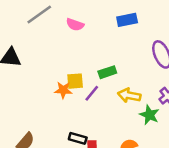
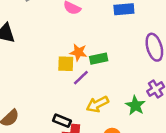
orange star: (63, 90) -> (78, 52), moved
yellow arrow: (129, 95) -> (97, 104), moved, turned -45

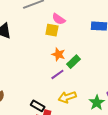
green rectangle: (99, 59) -> (73, 62), turned -40
yellow square: (66, 64) -> (52, 30), moved

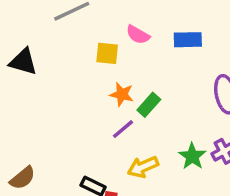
pink semicircle: (59, 19) -> (138, 35), moved
green star: (97, 103) -> (192, 156), moved

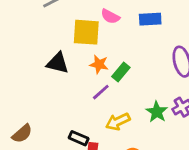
yellow square: (107, 53) -> (86, 32), size x1.5
black triangle: (23, 62) -> (58, 63), moved

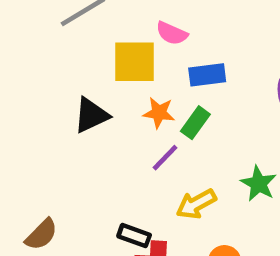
blue rectangle: (150, 19) -> (207, 75), moved
black triangle: (58, 63) -> (91, 115), turned -35

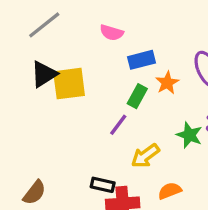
yellow square: (134, 62) -> (69, 84), moved
orange star: (159, 113) -> (167, 83), moved, turned -30
black triangle: (91, 115) -> (44, 74), moved

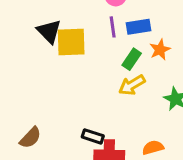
black triangle: (44, 74) -> (49, 31), turned -48
purple line: (118, 125) -> (113, 27), moved, turned -50
yellow arrow: (145, 156) -> (132, 85), moved

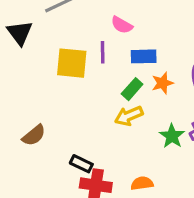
purple line: (113, 27) -> (103, 52), moved
black triangle: (49, 31) -> (20, 33), moved
brown semicircle: (30, 138) -> (34, 135), moved

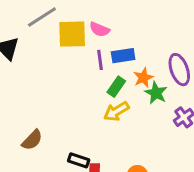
purple line: (103, 52) -> (100, 60), moved
yellow square: (72, 63) -> (72, 34), moved
green star: (172, 136) -> (156, 93), moved

